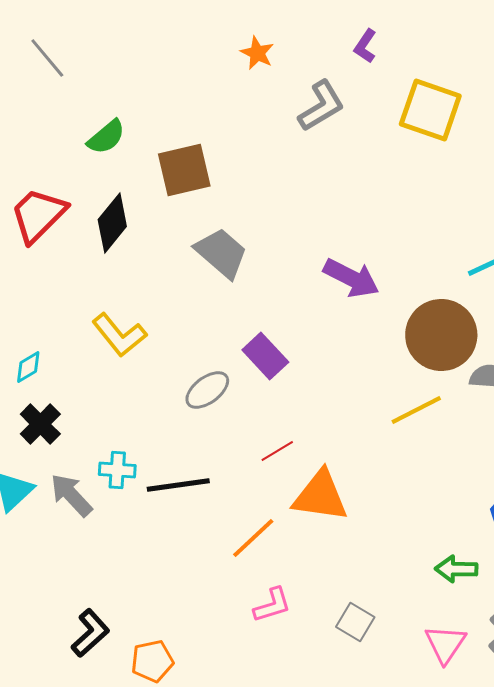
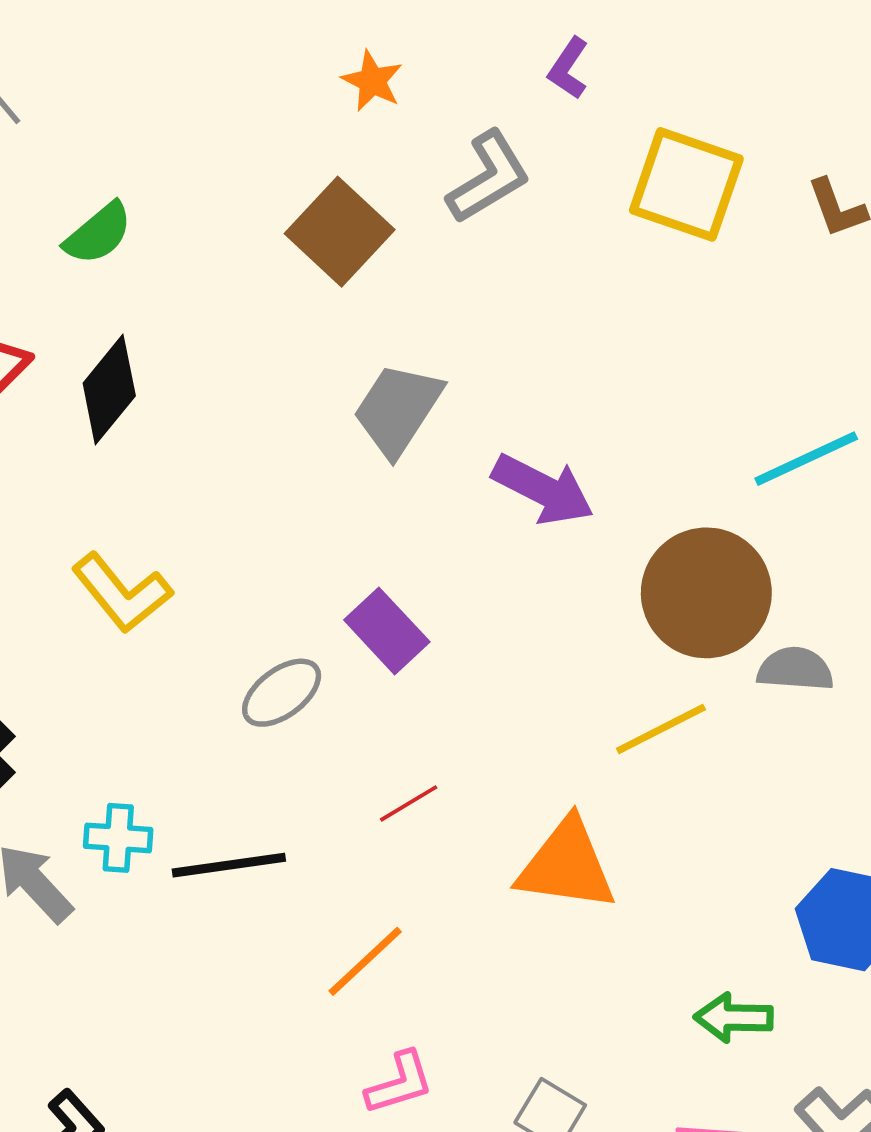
brown square: (184, 170) -> (340, 232), moved, turned -34
gray trapezoid: (221, 253) -> (398, 410), moved, turned -98
orange triangle: (320, 496) -> (567, 865), moved

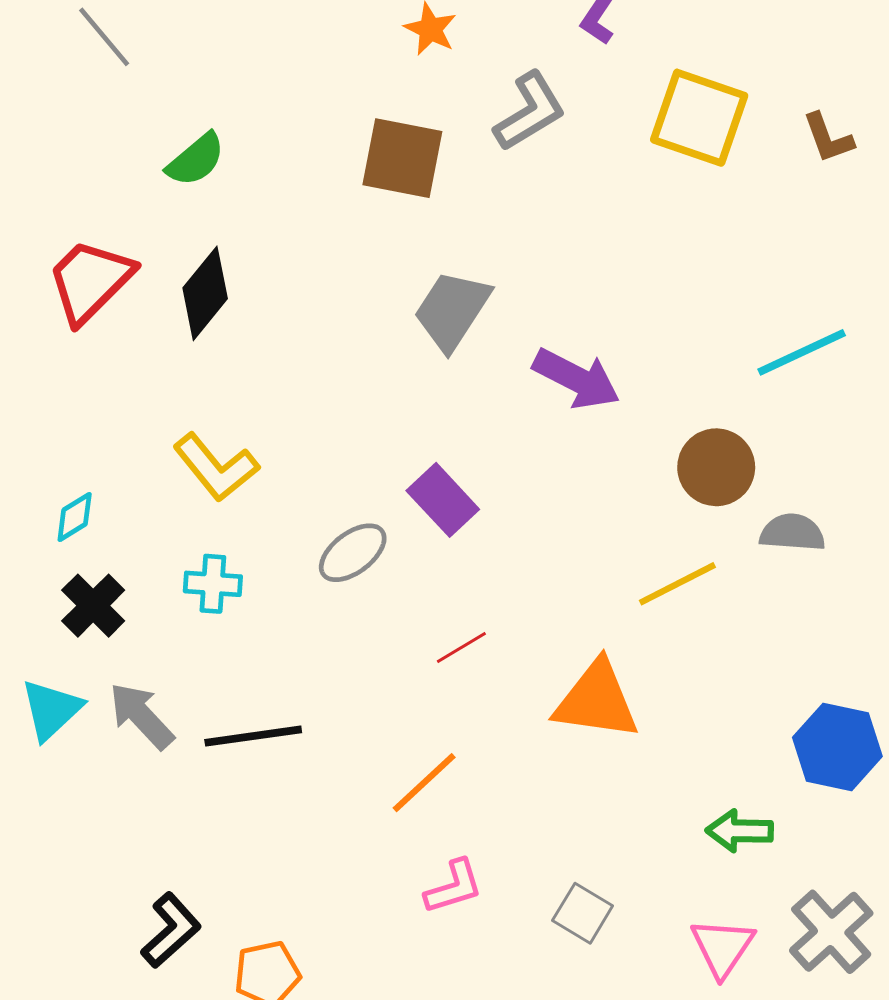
brown square: (340, 232) -> (402, 158), turned -32
brown circle: (706, 593) -> (716, 467), size x0.7
cyan cross: (118, 838) -> (213, 584), moved
black line: (229, 865) -> (253, 736), moved

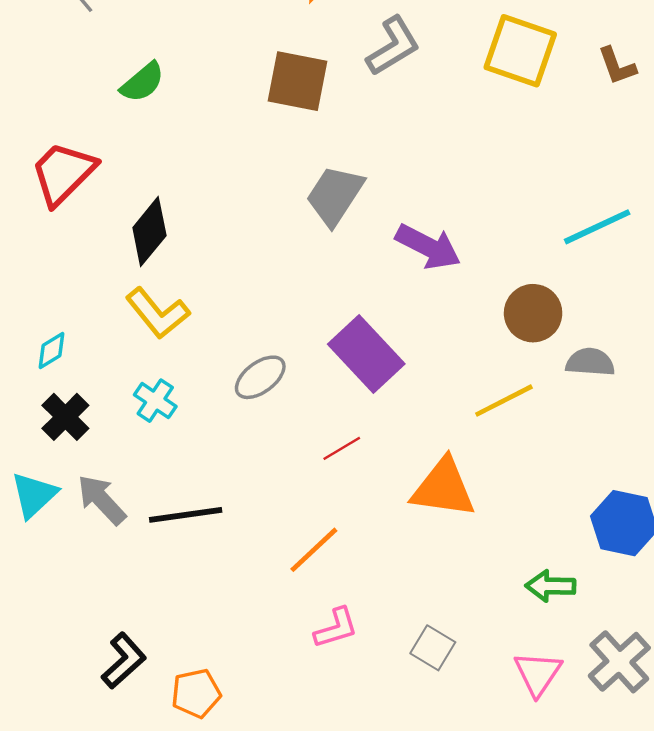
black diamond: (205, 293) -> (149, 232), moved
purple rectangle: (443, 500) -> (366, 354), moved, size x1.4
cyan cross: (213, 584) -> (155, 401), turned 30

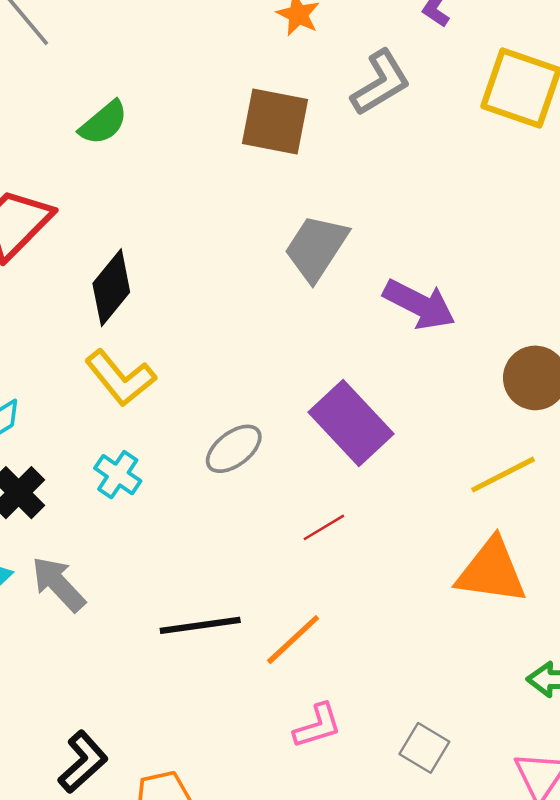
orange triangle: (443, 488) -> (491, 571), moved
black line: (186, 515) -> (200, 625), moved

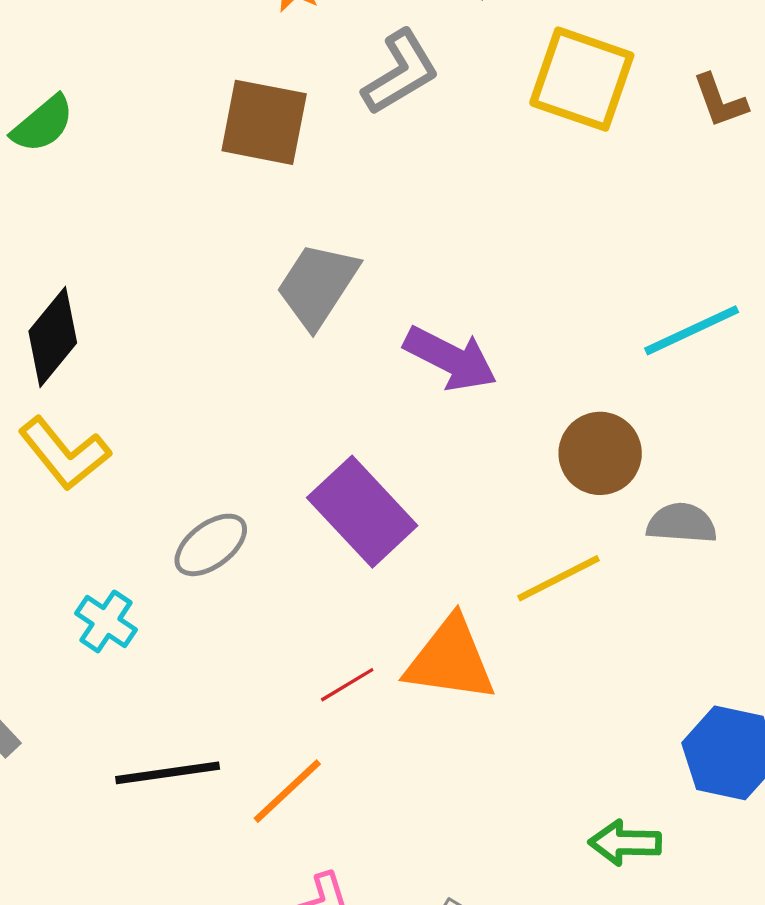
cyan cross: (118, 475) -> (106, 621), moved
red line: (324, 527) -> (347, 685), moved
orange triangle: (491, 571) -> (450, 660), moved

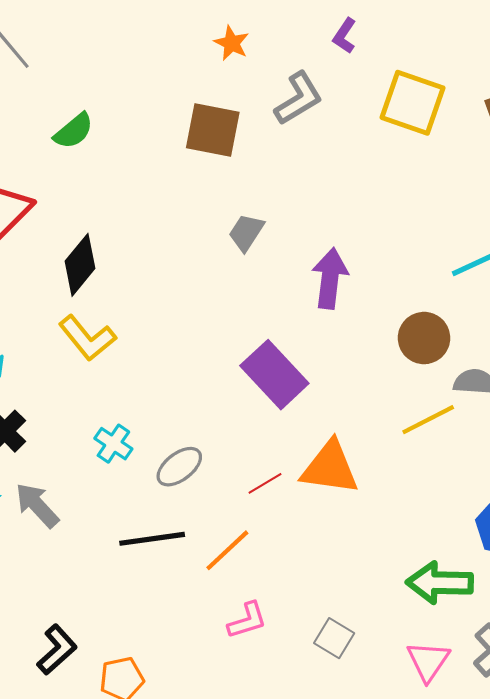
gray trapezoid: (317, 285) -> (246, 232), size x0.7
purple arrow: (450, 359) -> (330, 278), turned -110
gray ellipse: (211, 545) -> (179, 467), moved
yellow line: (559, 578) -> (428, 420), moved
green arrow: (625, 843) -> (440, 583), size x1.5

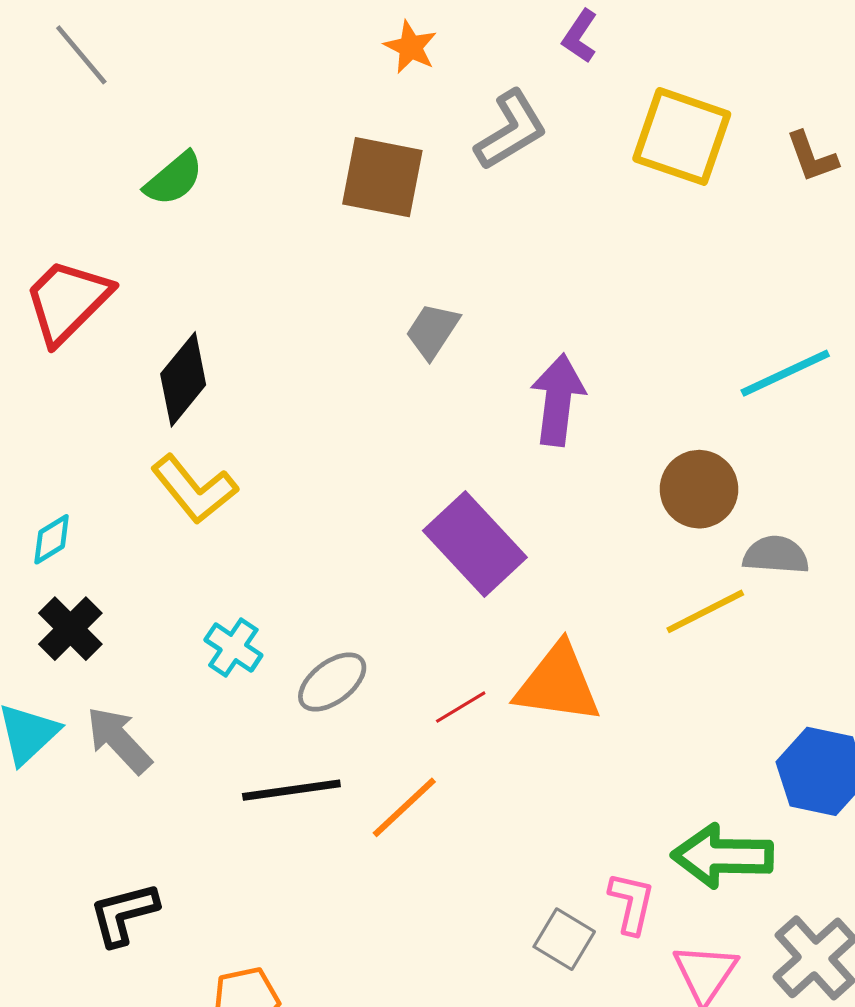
pink L-shape: (247, 620) -> (632, 903), moved, turned -60
black L-shape: (57, 650) -> (124, 914), moved, turned -153

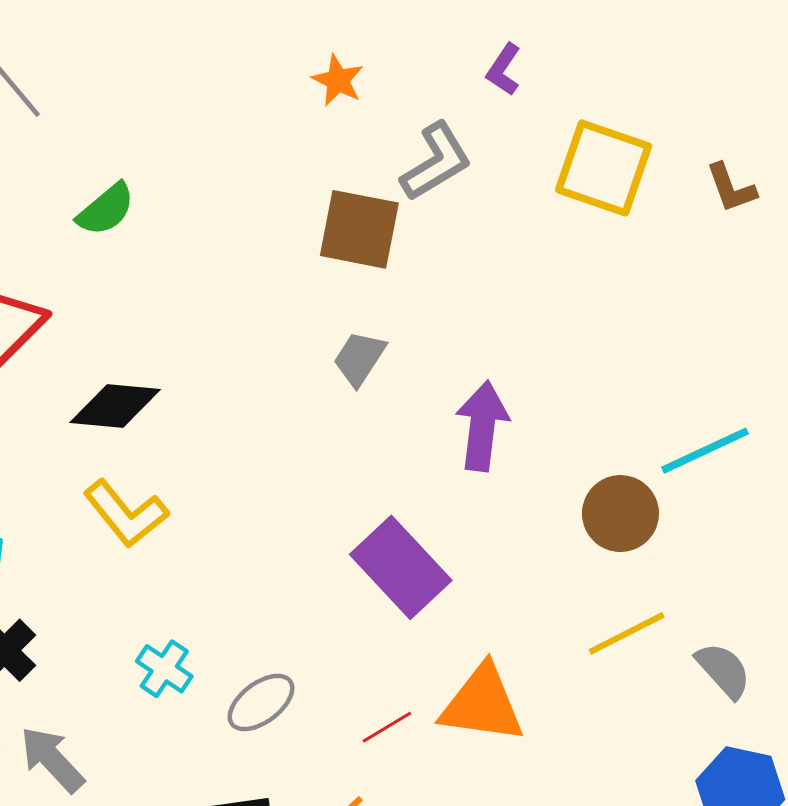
brown square: (382, 177) -> (359, 229), moved
cyan line: (785, 373) -> (705, 451), moved
black diamond: (183, 379) -> (115, 406), turned 56
gray semicircle: (776, 555) -> (723, 670), moved, turned 44

